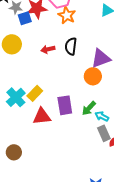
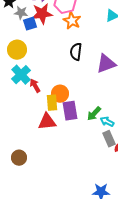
red arrow: (48, 49) -> (35, 86), moved, turned 72
orange circle: (93, 76) -> (60, 94), moved
yellow rectangle: (35, 93) -> (52, 103), moved, turned -49
cyan cross: (16, 97) -> (21, 75), moved

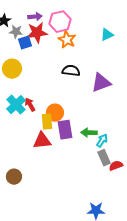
black semicircle: (76, 52) -> (71, 71), turned 90
cyan cross: (21, 75) -> (16, 105), moved
green arrow: (94, 114) -> (89, 133), turned 49
cyan arrow: (107, 122) -> (102, 141), turned 96

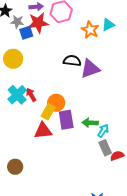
orange star: (67, 40) -> (90, 30), moved
purple triangle: (101, 83) -> (90, 69), moved
yellow rectangle: (47, 122) -> (48, 112), turned 35

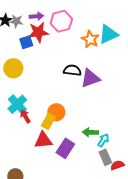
gray star: (17, 22) -> (16, 21), moved
cyan triangle: (108, 25) -> (108, 34), size x1.5
red arrow: (31, 95) -> (25, 116), moved
purple rectangle: (66, 120) -> (65, 148), moved, turned 42

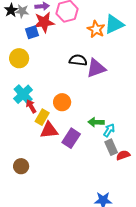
yellow rectangle: (48, 121) -> (42, 117), moved

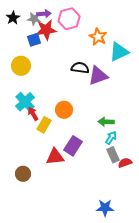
gray star: (22, 11) -> (34, 19), moved
cyan triangle: (114, 24) -> (119, 52), moved
green arrow: (96, 122) -> (106, 122), moved
red triangle: (49, 130) -> (55, 157), moved

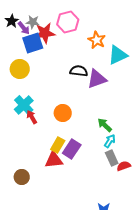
purple arrow: (44, 14) -> (24, 28), moved, turned 56
blue square: (34, 40) -> (33, 43), size x1.5
green arrow: (106, 122) -> (105, 125), turned 42
yellow rectangle: (44, 125) -> (58, 145), moved

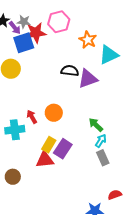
cyan cross: (24, 105) -> (15, 130), moved, turned 36
red arrow: (32, 117) -> (32, 117), moved
red semicircle: (124, 166) -> (115, 195), moved

